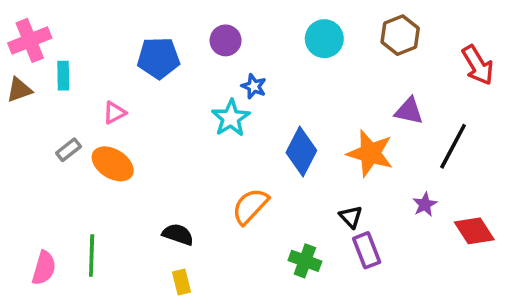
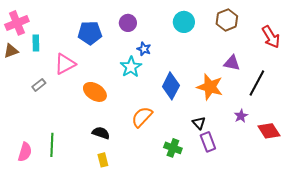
pink triangle: (114, 113) -> (65, 64), size x1.6
orange ellipse: (113, 164) -> (95, 92), moved

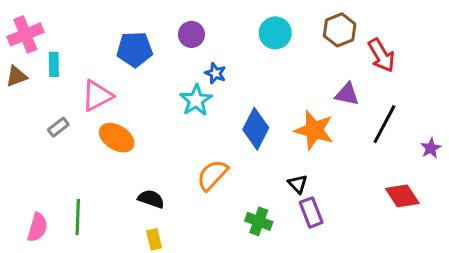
red arrow: (271, 37) -> (381, 55), moved
orange ellipse: (95, 92) -> (117, 138), moved
purple star: (241, 116) -> (431, 148), moved

